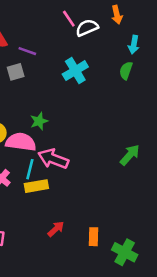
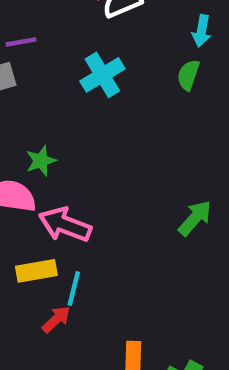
purple line: (27, 51) -> (21, 42), turned -30
cyan line: (30, 169) -> (74, 289), moved
red arrow: (56, 229) -> (56, 319), moved

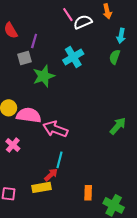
purple line: (21, 42) -> (34, 41), turned -64
green star: (41, 161) -> (44, 76), moved, size x1.5
yellow rectangle: (36, 271) -> (41, 187), moved

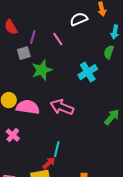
pink line: (68, 15) -> (58, 39), moved
cyan cross: (73, 57) -> (88, 72), moved
pink arrow: (55, 129) -> (62, 107), moved

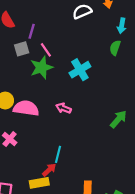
pink line: (58, 39) -> (46, 50), moved
cyan cross: (88, 72) -> (80, 70), moved
pink arrow: (62, 107) -> (63, 108), size x0.6

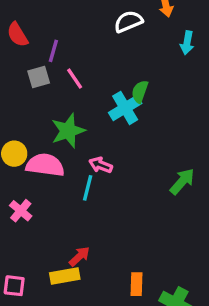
green semicircle: (115, 48) -> (140, 92), moved
green star: (41, 68) -> (68, 131), moved
cyan line: (58, 154) -> (88, 188), moved

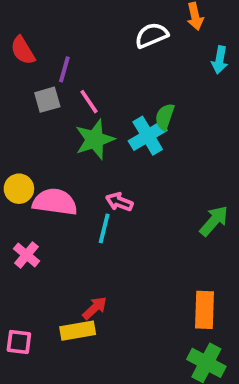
green star: (68, 131) -> (95, 139), moved
orange rectangle: (137, 284) -> (205, 310), moved, size x1.4

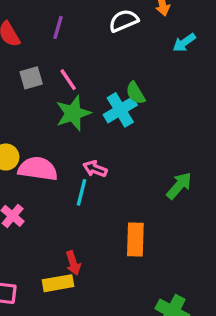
cyan arrow: (220, 60) -> (184, 43), turned 45
purple line: (64, 69) -> (58, 27), moved
green semicircle: (165, 117) -> (135, 93), turned -50
red arrow: (95, 308) -> (73, 263), turned 115
orange rectangle: (205, 310) -> (135, 239), moved

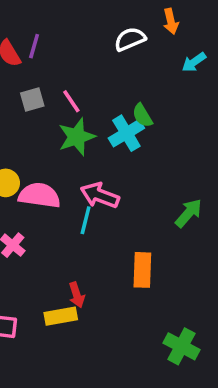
purple line: (58, 27) -> (34, 46), moved
pink arrow: (95, 169) -> (100, 195), size x1.5

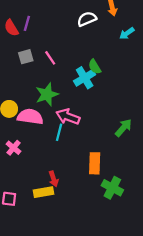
green star: (77, 137) -> (47, 94), moved
green cross: (181, 346) -> (112, 188), moved

